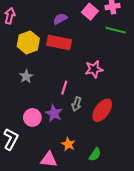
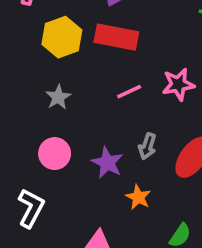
pink line: (64, 88) -> (129, 92), moved, turned 48
pink circle: (32, 117) -> (55, 154), moved
orange star: (68, 144) -> (138, 197), moved

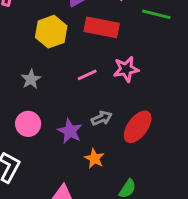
yellow hexagon: (62, 37) -> (51, 32), moved
red rectangle: (116, 37) -> (102, 27), moved
gray arrow: (147, 146) -> (102, 118), turned -132

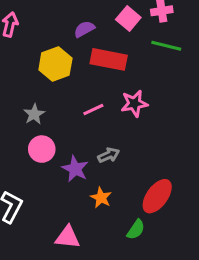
pink circle: (28, 124) -> (42, 149), moved
red ellipse: (138, 127) -> (157, 196), moved

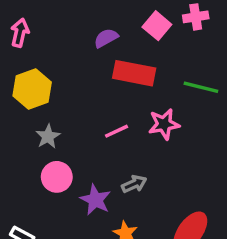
green line: (166, 46) -> (201, 87), moved
yellow hexagon: (55, 64) -> (32, 89), moved

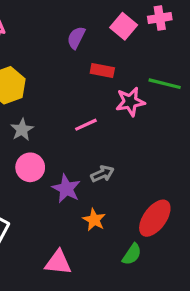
purple semicircle: (106, 38) -> (76, 38), turned -35
red rectangle: (134, 73) -> (102, 71), size x0.6
pink star: (164, 124) -> (130, 102), moved

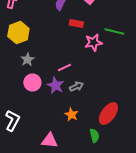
pink line: (86, 125) -> (64, 68), moved
purple star: (66, 189) -> (55, 86), moved
green semicircle: (132, 254) -> (94, 136), turned -48

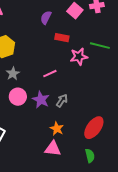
pink line: (64, 68) -> (50, 74), moved
gray arrow: (76, 86) -> (62, 101), turned -32
green semicircle: (94, 136) -> (90, 156), moved
pink triangle: (49, 140) -> (53, 149), moved

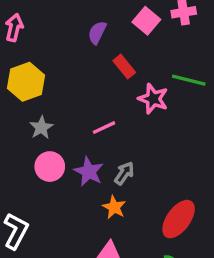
red rectangle: (62, 38) -> (124, 67), turned 40
pink star: (79, 57) -> (153, 99), turned 30
orange star: (57, 129) -> (114, 207), moved

